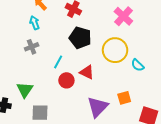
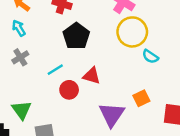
black pentagon: (80, 38) -> (76, 36), turned 30
yellow circle: (115, 50) -> (132, 32), moved
cyan line: (58, 62) -> (55, 70), turned 40

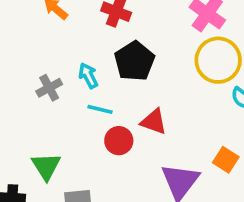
cyan arrow: (19, 28) -> (88, 76), moved
cyan line: (55, 70) -> (100, 109), turned 42
orange square: (141, 98) -> (226, 160), turned -35

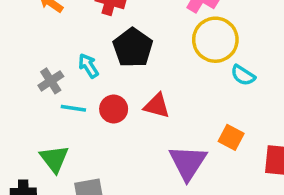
cyan line: (100, 109) -> (73, 108), moved
red circle: (119, 141) -> (114, 109), moved

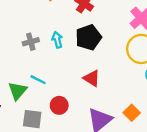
cyan line: (73, 108) -> (38, 80), moved
red circle: (114, 109) -> (59, 105), moved

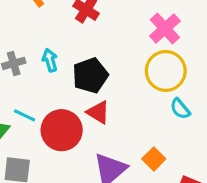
black pentagon: (88, 37) -> (90, 75), moved
red circle: (59, 105) -> (62, 130), moved, size x1.6

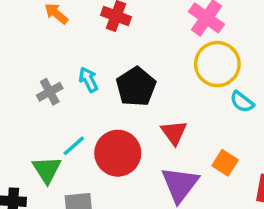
red triangle: (98, 112) -> (174, 132), moved, turned 35
cyan line: (25, 115) -> (74, 146), turned -55

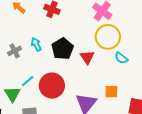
red triangle: (174, 132) -> (87, 57), moved
orange square: (225, 163) -> (111, 92), turned -32

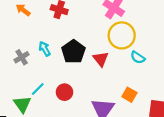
red circle: (52, 86) -> (64, 92), size x0.6
orange square: (111, 92) -> (129, 95), turned 32

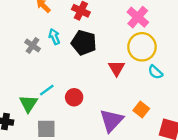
cyan arrow: (45, 49) -> (54, 37), moved
black pentagon: (73, 52) -> (84, 43), moved, turned -30
gray cross: (22, 57) -> (33, 45), moved, turned -32

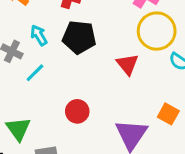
cyan line: (47, 90) -> (35, 73), moved

